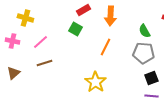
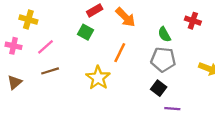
orange arrow: (110, 16) -> (125, 17), turned -48
black square: (151, 78) -> (159, 88), moved, turned -32
yellow star: (95, 82) -> (98, 78), moved

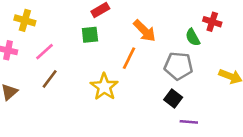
orange arrow: (125, 17) -> (145, 31), moved
green square: (85, 32) -> (90, 35), turned -35
green semicircle: (164, 34) -> (193, 37), moved
brown line: (50, 71) -> (50, 79), turned -36

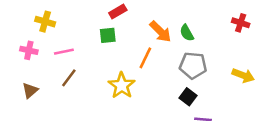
red cross: (212, 22) -> (241, 23), moved
green semicircle: (193, 37) -> (187, 33), moved
pink line: (44, 52) -> (64, 52), turned 30

